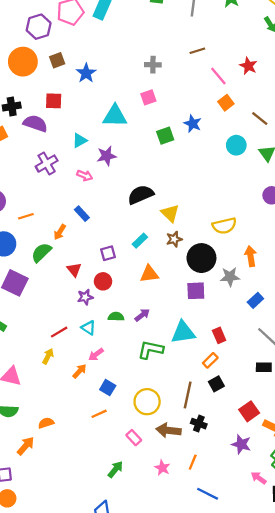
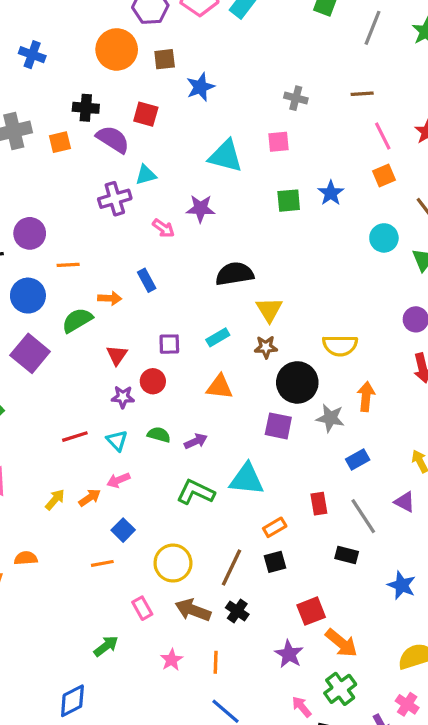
cyan triangle: (80, 140) -> (146, 175), moved
orange arrow: (60, 232) -> (110, 298), turned -133
red rectangle: (219, 335) -> (319, 504), moved
yellow arrow: (48, 356) -> (55, 500), moved
orange line: (193, 462) -> (216, 662), turned -35

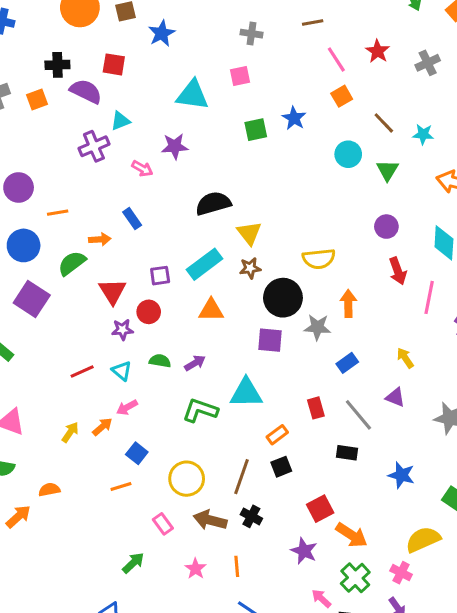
cyan rectangle: (218, 337) -> (204, 264), size x1.6
red triangle: (117, 355) -> (113, 291), size x1.4
pink cross: (407, 704) -> (401, 573), moved

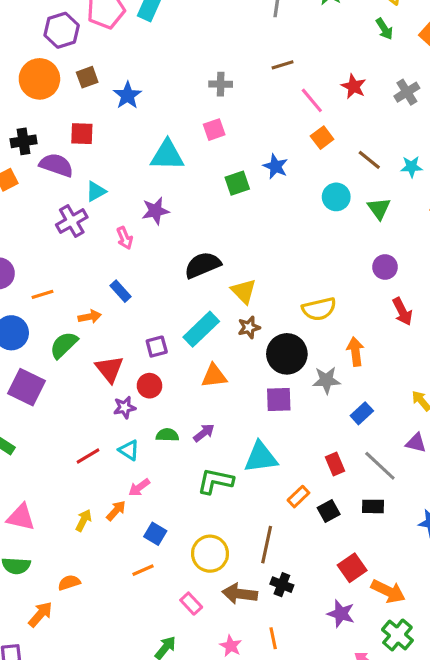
pink arrow: (142, 169) -> (125, 238), turned 45
black square: (281, 467) -> (329, 511), moved

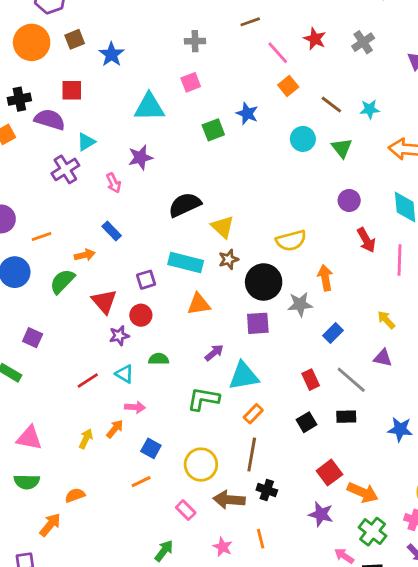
cyan rectangle: (201, 329) -> (186, 263), turned 60
purple square: (27, 387) -> (33, 338), moved, size x0.6
purple arrow: (204, 433) -> (214, 353), moved
pink arrow: (139, 487) -> (135, 407), turned -138
orange rectangle: (298, 497) -> (253, 414), moved

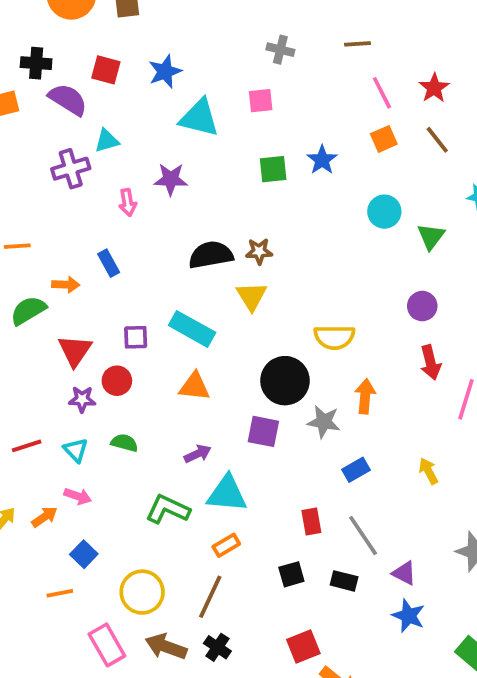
blue star: (111, 54) -> (165, 72), moved
brown line: (331, 105) -> (437, 140), moved
brown star: (229, 259) -> (259, 251), moved
purple triangle: (383, 358) -> (404, 573), moved
pink rectangle: (186, 510) -> (107, 645), size x1.5

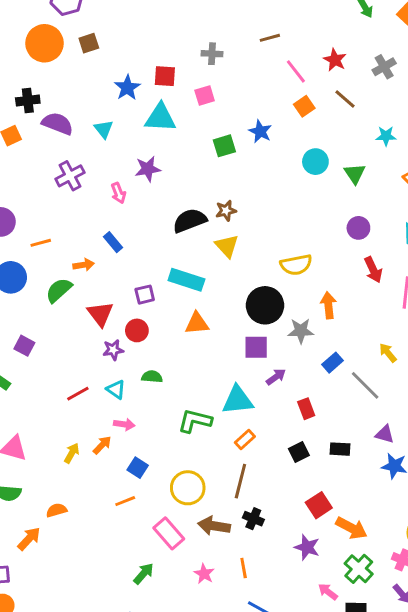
red square: (106, 70) -> (165, 76), moved
cyan triangle: (107, 141) -> (104, 129), moved, turned -42
purple arrow: (198, 454) -> (276, 377), moved
gray line: (363, 536) -> (365, 385), moved

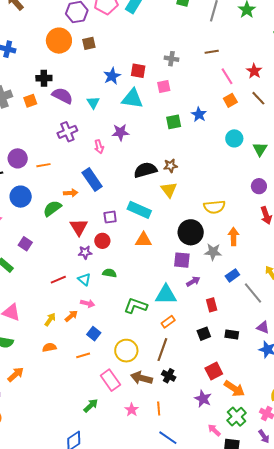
blue rectangle: (113, 242) -> (92, 180), size x1.6
orange line: (41, 243) -> (43, 165), moved
orange semicircle: (56, 510) -> (49, 347), moved

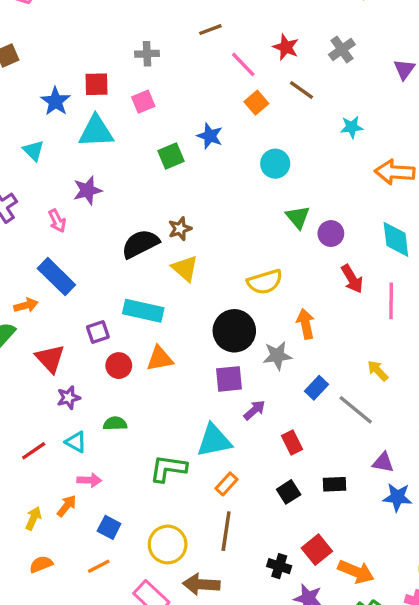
green triangle: (260, 149) -> (298, 217), moved
red circle: (102, 241) -> (119, 366), moved
black cross: (169, 376) -> (279, 566), moved

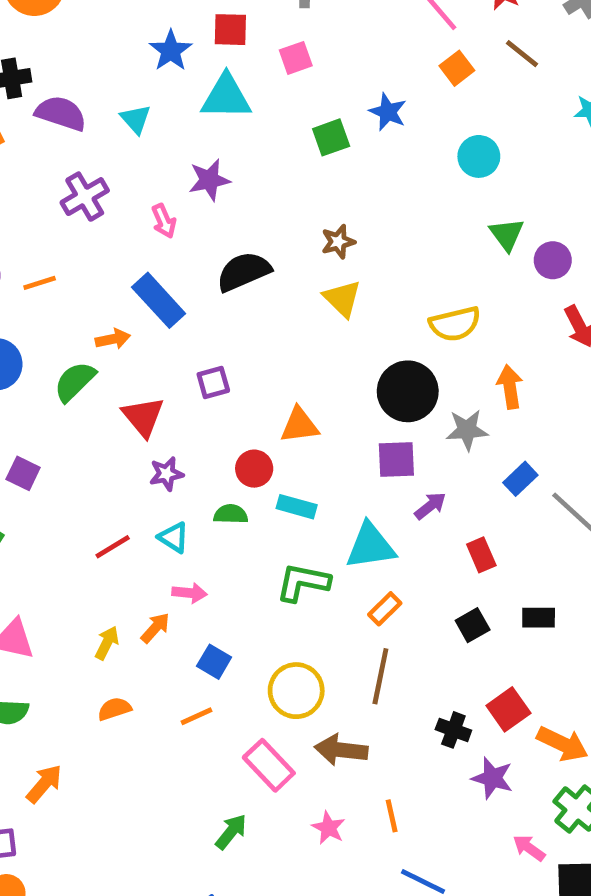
black semicircle: (140, 244) -> (244, 272), moved
cyan rectangle: (143, 311) -> (297, 507), moved, size x0.7
red circle: (119, 366) -> (254, 469), moved

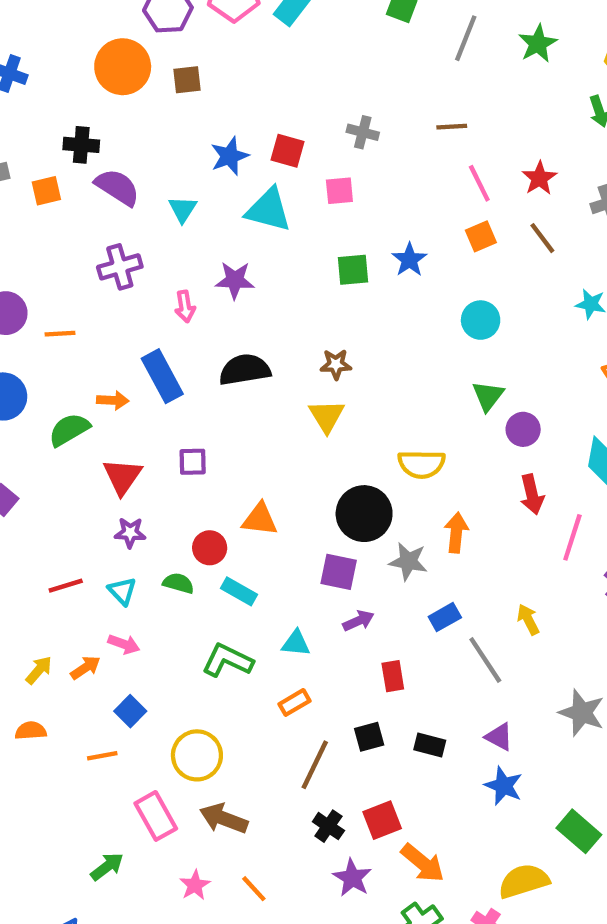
cyan triangle: (370, 546) -> (296, 643), size x0.6
brown line: (380, 676) -> (315, 765), moved
orange line: (392, 816) -> (254, 889), turned -44

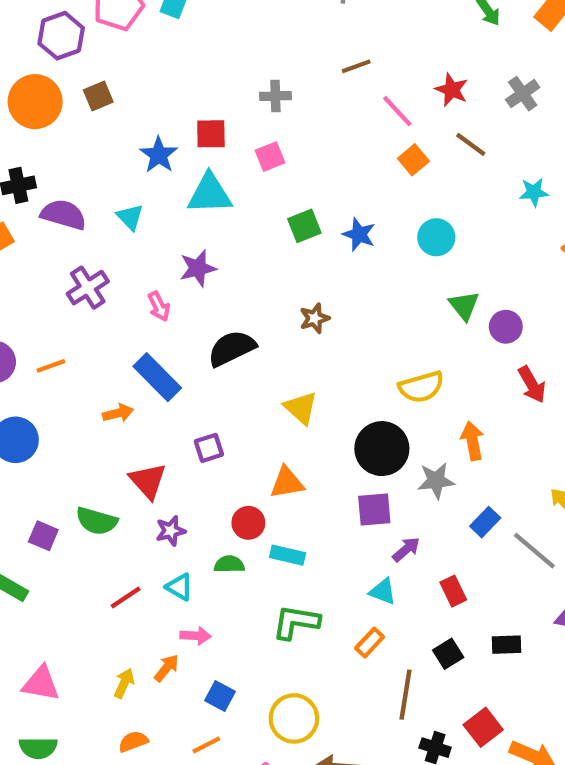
blue star: (409, 260) -> (359, 234), moved
yellow triangle: (327, 416) -> (301, 408), moved
green semicircle: (69, 430) -> (97, 521), moved, turned -117
cyan triangle: (296, 643) -> (383, 591), moved, turned 32

